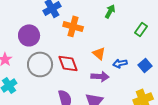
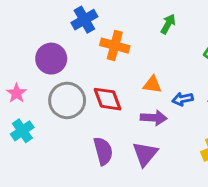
orange triangle: (99, 53) -> (152, 85), turned -32

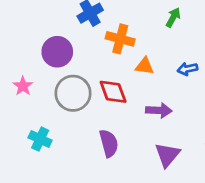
orange triangle: (152, 85) -> (145, 66), moved
blue arrow: (183, 99) -> (187, 69), moved
cyan cross: (22, 131) -> (40, 139), moved, turned -30
purple triangle: (145, 154) -> (167, 155), moved

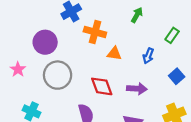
blue arrow: (187, 69) -> (148, 56), turned -56
red diamond: (113, 92) -> (102, 86), moved
purple arrow: (159, 110) -> (137, 89), moved

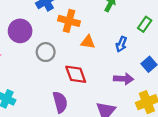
gray circle: (58, 75) -> (46, 52), moved, size x0.7
purple arrow: (137, 89) -> (124, 79), moved

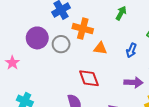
gray circle: (46, 52) -> (61, 44), moved

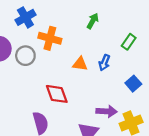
orange triangle: (100, 48) -> (80, 64), moved
purple arrow: (133, 82) -> (107, 111), moved

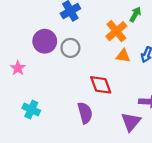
orange cross: (50, 38) -> (116, 31), moved, turned 35

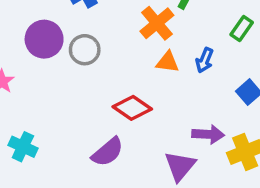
red diamond: (101, 85) -> (132, 108), turned -35
purple semicircle: (85, 113) -> (108, 152), turned 65

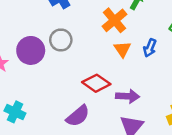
purple circle: (44, 39) -> (31, 50), moved
orange triangle: (168, 62) -> (122, 49), turned 48
purple arrow: (208, 134) -> (128, 96), moved

